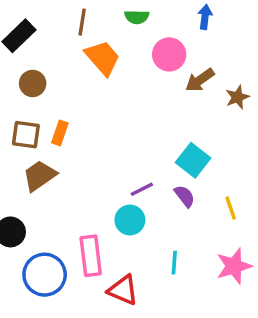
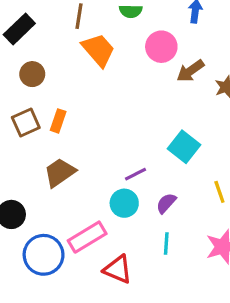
brown square: (26, 135) -> (26, 123), turned -32
brown trapezoid: (39, 176) -> (60, 173), moved
purple semicircle: (185, 196) -> (166, 203), moved, turned -100
pink rectangle: (91, 256) -> (87, 237), turned 66

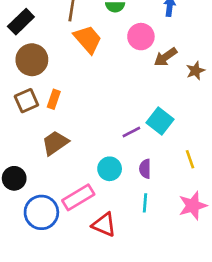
brown circle: (32, 74) -> (32, 60), size x1.5
purple line: (136, 174) -> (131, 132), moved
purple semicircle: (166, 203) -> (145, 169), turned -42

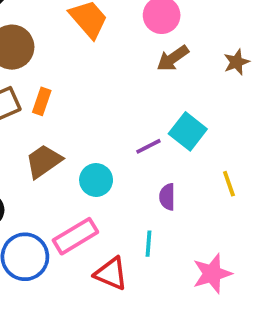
brown arrow: (165, 57) -> (173, 58), moved
cyan circle: (110, 169) -> (96, 180), moved
cyan line: (145, 203) -> (148, 244), moved
pink star: (193, 206) -> (212, 274), moved

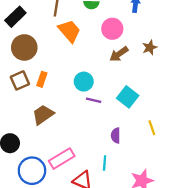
brown star: (236, 62) -> (150, 47), moved
purple line: (148, 146) -> (94, 100), moved, turned 40
cyan circle: (96, 180) -> (84, 82), moved

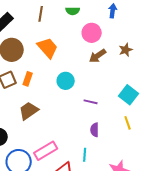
orange trapezoid: (69, 31) -> (48, 48), moved
cyan square: (128, 97) -> (129, 95), moved
purple line: (94, 100) -> (91, 102), moved

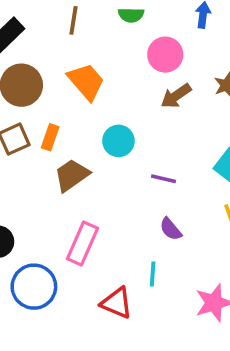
brown trapezoid: (29, 111) -> (72, 175), moved
purple semicircle: (95, 130) -> (171, 229), turned -40
pink rectangle: (46, 151) -> (82, 243), moved, turned -35

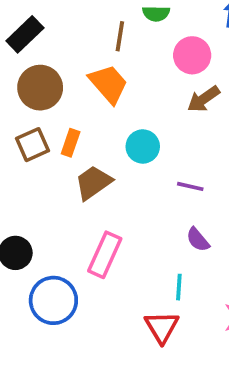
brown line: (73, 20) -> (120, 36), moved
red triangle: (117, 303) -> (162, 327), moved, turned 36

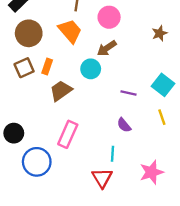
pink circle: (192, 55) -> (109, 17), moved
brown arrow: (204, 99) -> (107, 48), moved
purple line: (190, 186) -> (129, 93), moved

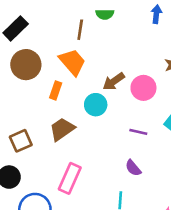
pink circle: (109, 17) -> (143, 88), moved
orange rectangle: (47, 67) -> (56, 90), moved
brown square: (24, 68) -> (21, 141), moved

